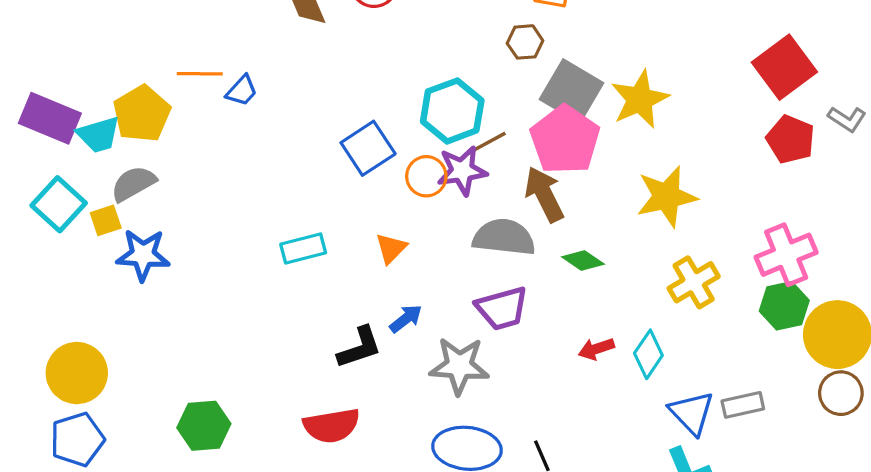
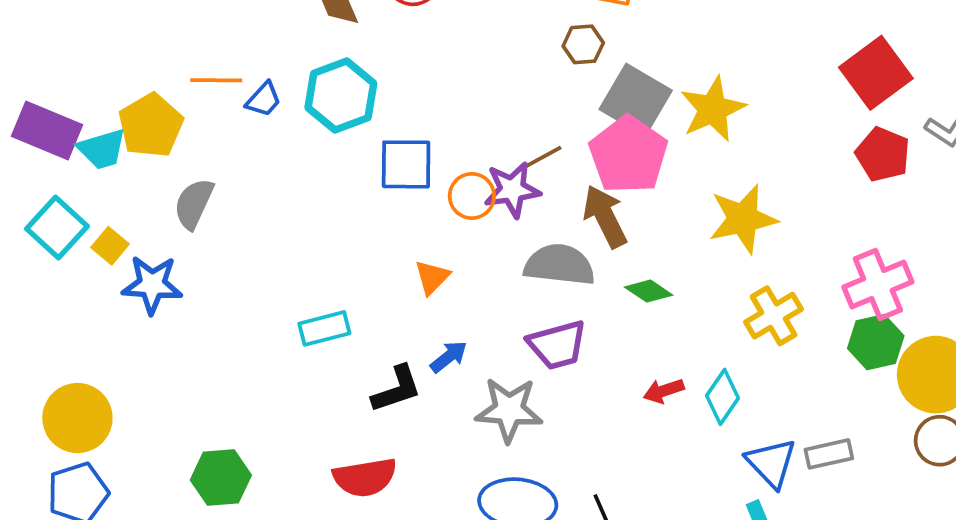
cyan hexagon: (452, 111) -> (341, 96), moved
blue square: (368, 148) -> (406, 164), turned 34
gray semicircle: (133, 184) -> (194, 204), moved, turned -36
yellow square: (106, 220) -> (110, 246), turned -32
cyan rectangle: (303, 248) -> (324, 328), moved

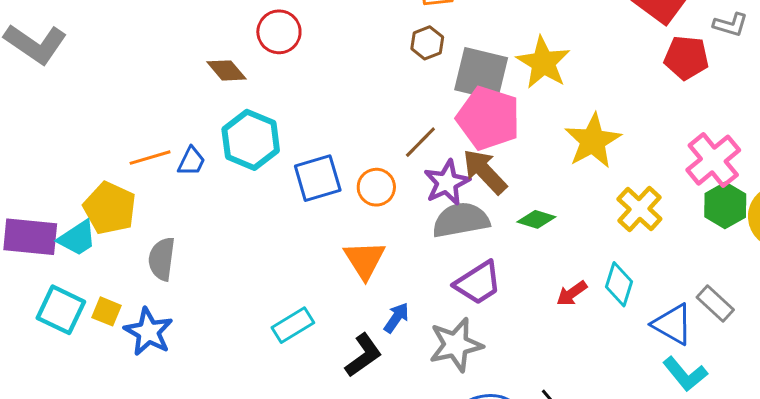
purple star: (512, 190) -> (447, 183), moved
orange triangle: (432, 277) -> (365, 260), size x1.4
blue star: (152, 285) -> (148, 332), turned -30
gray rectangle: (829, 454) -> (715, 304), turned 72

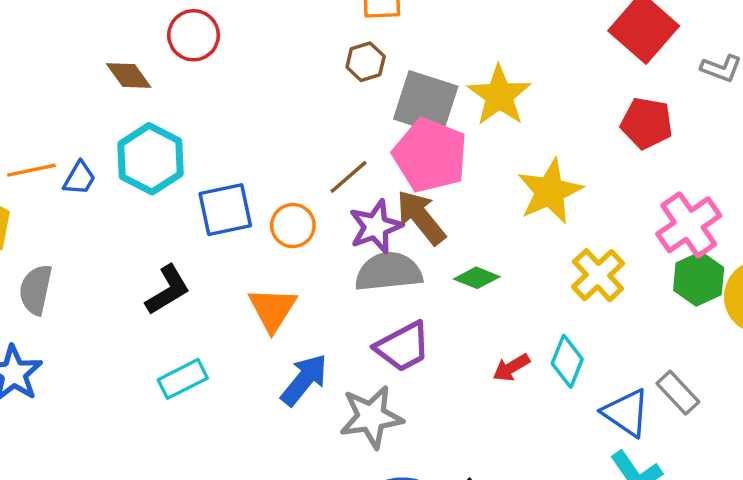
red pentagon: (686, 58) -> (647, 123), moved
blue arrow: (396, 318) -> (304, 380), size x1.5
black L-shape: (363, 355) -> (168, 290), moved

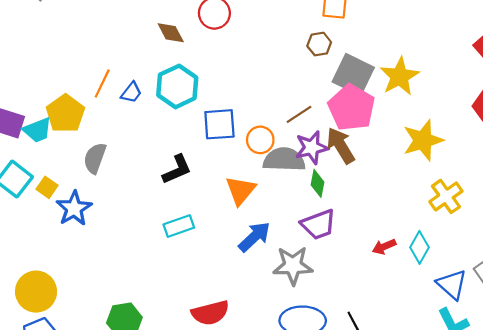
orange line: (31, 170) -> (102, 83), turned -60
gray semicircle: (388, 272) -> (284, 160), moved
green diamond: (477, 278) -> (317, 183), moved, turned 72

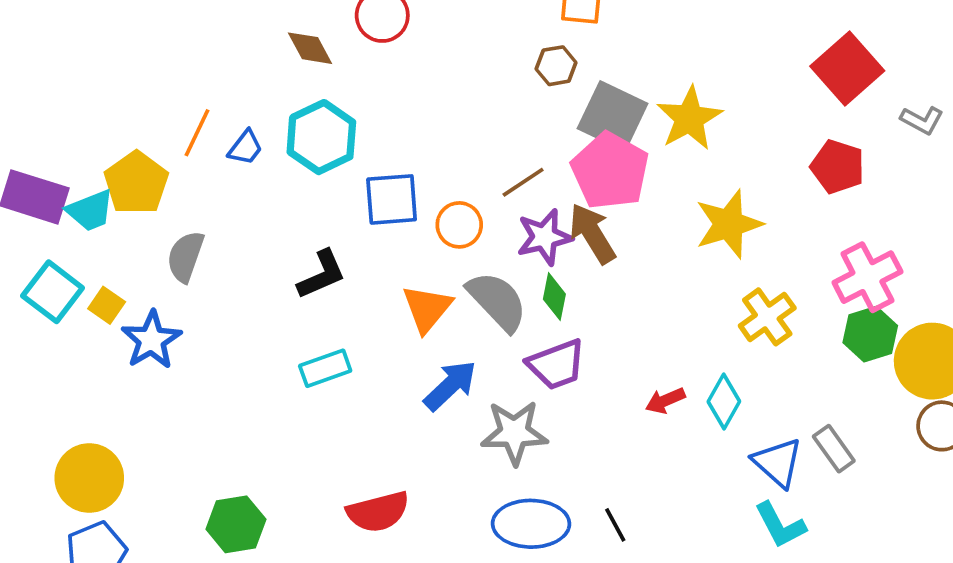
gray semicircle: (284, 160) -> (497, 301), moved, turned 45

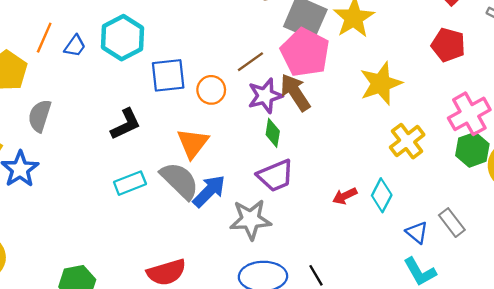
gray semicircle: (497, 301) -> (180, 181), moved
blue triangle: (778, 463) -> (417, 232), size x0.7

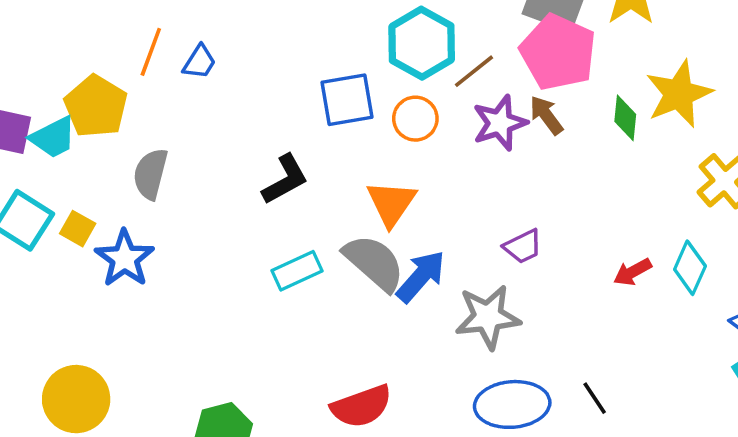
cyan hexagon: (122, 38) -> (422, 43), moved
brown arrow: (295, 92) -> (546, 115), size x0.7
green diamond: (273, 133) -> (625, 118), moved
purple trapezoid: (275, 176) -> (523, 246), size x0.7

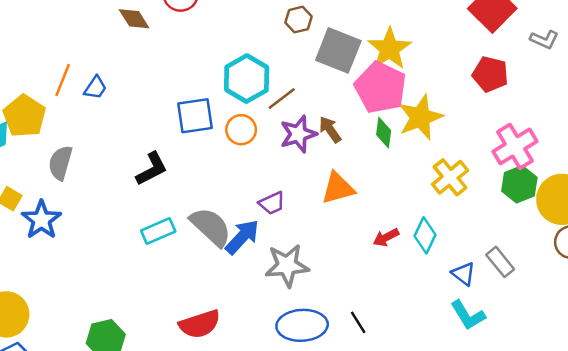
pink pentagon: (558, 52) -> (380, 88), moved
orange triangle: (391, 203) -> (338, 188), moved, turned 39
purple trapezoid: (523, 246) -> (272, 203), moved

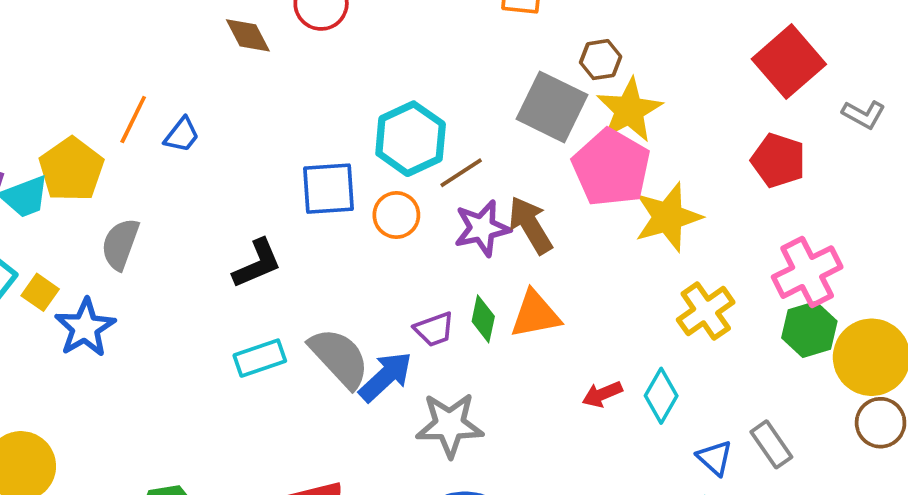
brown hexagon: (298, 20) -> (601, 60), moved
brown arrow: (330, 130) -> (530, 225), size x1.4
green diamond: (384, 133) -> (483, 319), moved

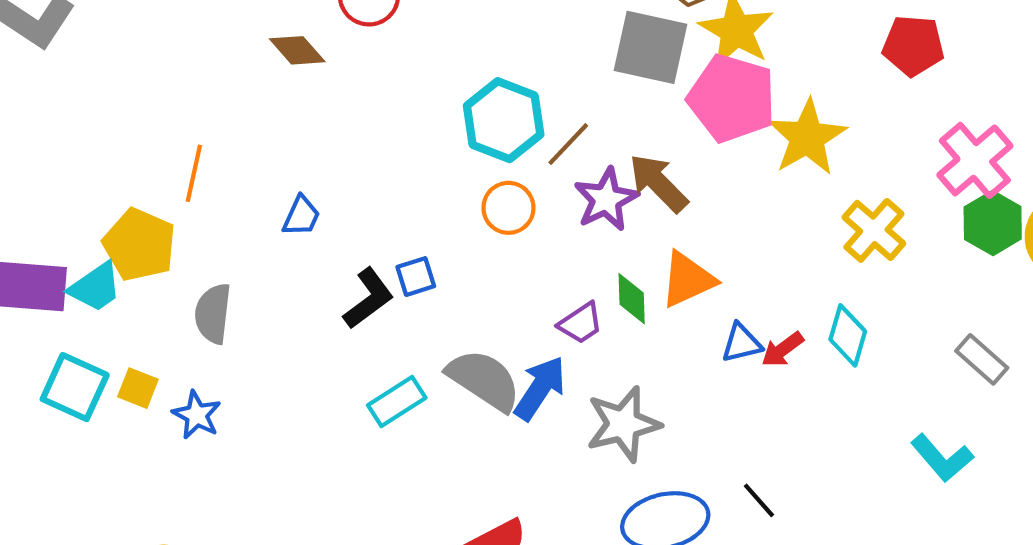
blue trapezoid: (182, 135) -> (301, 216), moved
blue square: (328, 189) -> (416, 277), moved, size x0.6
blue star: (85, 328) -> (197, 415), size x0.7
blue triangle: (715, 458) -> (741, 343), moved, turned -42

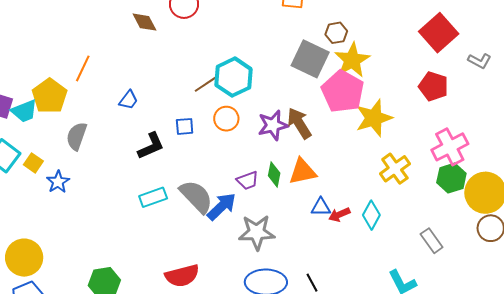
brown line: (568, 144) -> (206, 84), moved
blue square: (416, 277) -> (185, 126), moved

